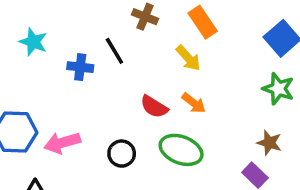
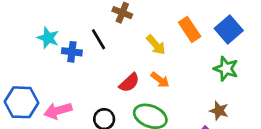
orange rectangle: (203, 22) -> (190, 29), moved
cyan star: (33, 42) -> (48, 38), moved
red semicircle: (154, 107) -> (129, 83), turned -75

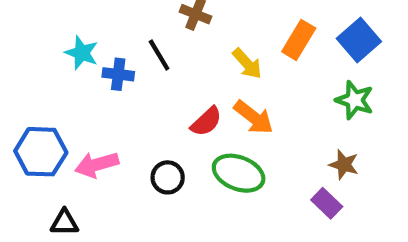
orange rectangle: (190, 29) -> (299, 40), turned 65
orange arrow: (160, 80) -> (254, 117), size x1.4

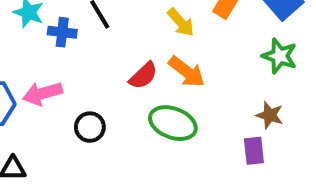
pink arrow: (97, 165) -> (42, 93), moved
black circle: (168, 177) -> (90, 127), moved
purple rectangle: (327, 203) -> (254, 151), turned 40

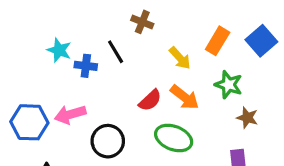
green star: (280, 56) -> (229, 85), moved
brown star: (270, 115) -> (247, 118), moved
black circle: (90, 127) -> (108, 141), size x1.4

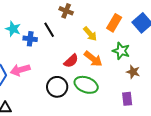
black circle: (108, 141) -> (57, 87), moved

